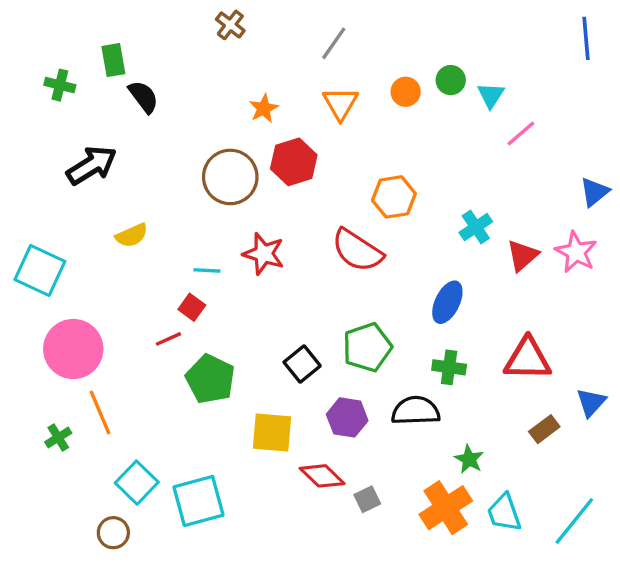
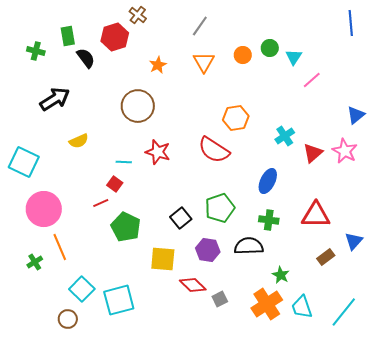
red hexagon: (294, 162) -> (115, 37), moved

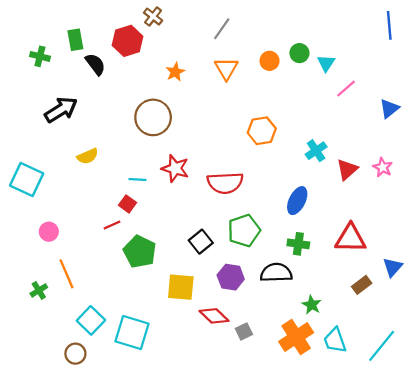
blue triangle: (356, 115) -> (389, 109), moved
red semicircle: (214, 150) -> (225, 183), moved, turned -36
pink star: (345, 151) -> (383, 167), size x0.7
pink circle: (44, 209) -> (49, 232), size x0.5
cyan square: (119, 300) -> (132, 333), turned 32

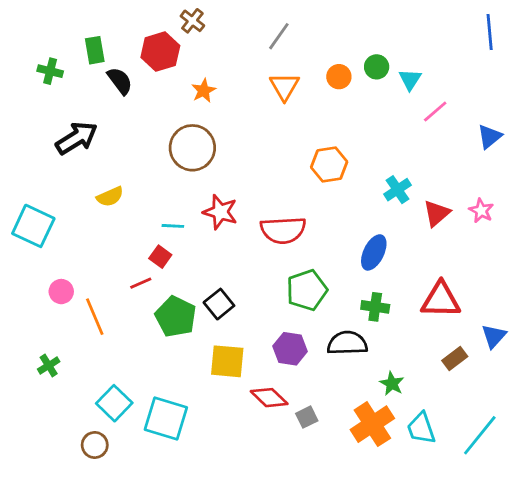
orange star: (175, 72) -> (204, 91), moved
black square: (201, 242) -> (219, 304), moved
orange line: (67, 274) -> (95, 317), moved

